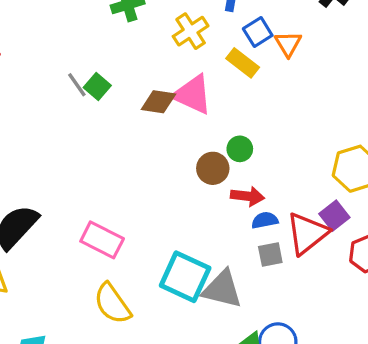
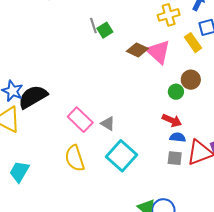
brown circle: (213, 168) -> (191, 80), moved
gray triangle: (222, 289) -> (108, 124), moved, size x0.6

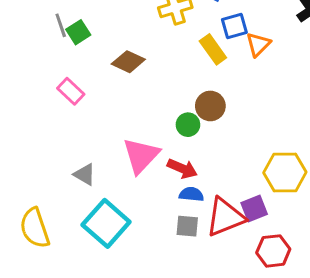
pink triangle: (158, 52) -> (141, 156), moved, turned 32
pink rectangle: (80, 120) -> (71, 91), moved, size x0.7

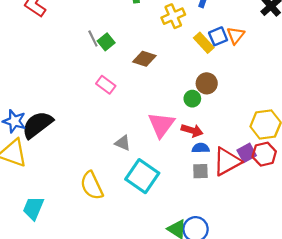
blue square: (234, 26) -> (218, 36), moved
red hexagon: (273, 251) -> (264, 154), moved

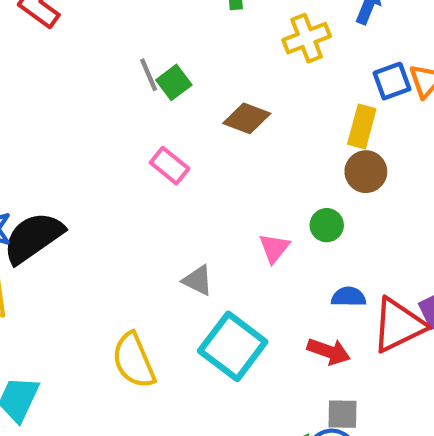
yellow rectangle: (204, 43) -> (362, 127), moved, turned 55
green circle: (192, 99) -> (327, 225), moved
pink triangle: (161, 125) -> (274, 248), size x0.6
red arrow: (192, 130) -> (329, 351), moved
gray square: (200, 171) -> (342, 414), moved

